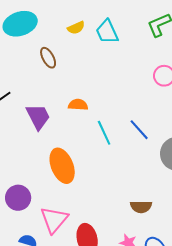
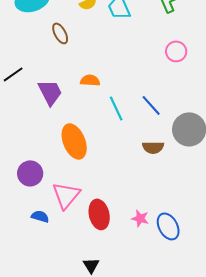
brown semicircle: (141, 207) -> (153, 147), moved

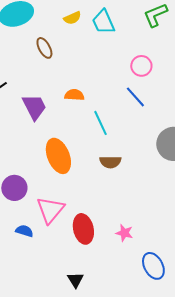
pink circle: (176, 51) -> (141, 66), moved
blue line: (151, 105) -> (135, 97), moved
brown semicircle: (153, 147) -> (110, 162), moved
blue ellipse: (168, 226) -> (153, 266), moved

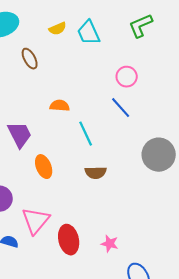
purple trapezoid: (34, 107) -> (20, 135), moved
orange ellipse: (58, 156) -> (44, 167), size x0.7

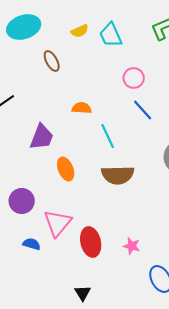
pink circle: (127, 77) -> (134, 78), moved
purple trapezoid: (20, 135) -> (42, 137), turned 48
brown semicircle: (96, 173) -> (118, 175), size x1.5

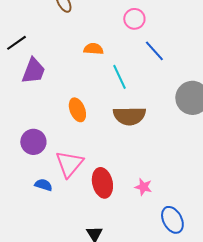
pink circle: (134, 78) -> (134, 19), moved
purple trapezoid: (42, 137) -> (33, 71), moved

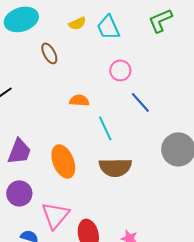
purple trapezoid: (33, 71) -> (19, 151), moved
orange ellipse: (77, 110) -> (63, 161), size x1.4

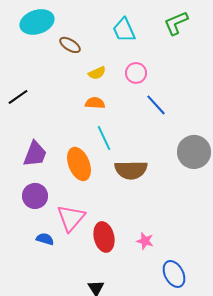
yellow semicircle: (77, 23) -> (97, 73), moved
brown ellipse: (49, 53) -> (70, 45), moved, turned -30
cyan line: (105, 128) -> (104, 138), moved

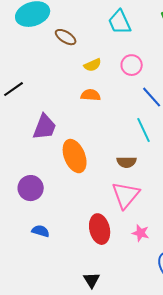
cyan line: (104, 138) -> (144, 130), moved
purple trapezoid: (35, 154) -> (45, 127), moved
brown semicircle: (131, 170) -> (127, 162), size x0.6
pink triangle: (71, 218) -> (126, 195), moved

